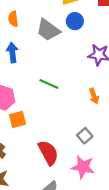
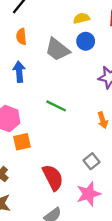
pink star: (83, 167) -> (88, 194), turned -30

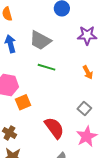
gray trapezoid: (57, 49) -> (40, 40), moved

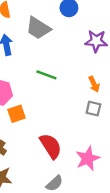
gray trapezoid: (40, 40) -> (38, 28), moved
gray square: (84, 109) -> (93, 109), moved, turned -32

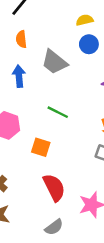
orange square: (16, 114) -> (41, 147), moved, turned 30

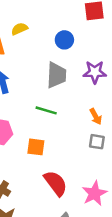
yellow semicircle: (85, 20) -> (19, 29), moved
gray trapezoid: (54, 62) -> (56, 75), moved, turned -116

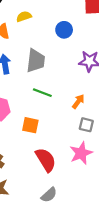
gray trapezoid: (56, 75) -> (36, 61), moved
orange arrow: (96, 117) -> (78, 102), moved, turned -120
pink star: (95, 193) -> (81, 153), moved

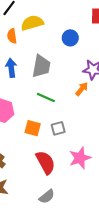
yellow semicircle: (24, 16) -> (32, 23), size x1.5
orange arrow: (78, 102) -> (82, 89), moved
gray square: (86, 125) -> (58, 128), moved, turned -32

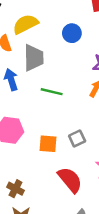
gray trapezoid: (41, 66) -> (34, 58), moved
green line: (46, 97) -> (52, 92), moved

